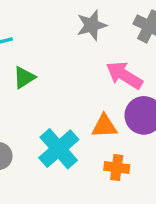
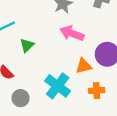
pink arrow: (124, 75) -> (72, 33), moved

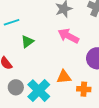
orange triangle: (84, 66) -> (64, 77), moved
cyan cross: (58, 86) -> (39, 91), moved

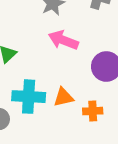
cyan cross: (39, 91) -> (29, 97), moved, turned -35

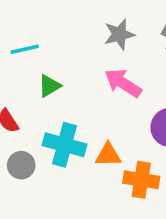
orange cross: (93, 111) -> (141, 180), size x1.4

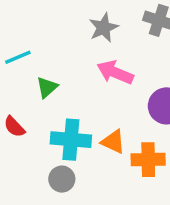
orange triangle: (108, 155) -> (113, 142), turned 36
gray circle: (21, 165) -> (62, 179), moved

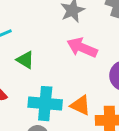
green triangle: (47, 87) -> (25, 60), turned -48

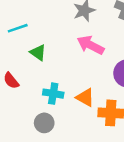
cyan cross: (45, 104) -> (53, 94), size x0.7

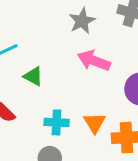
orange triangle: (85, 97) -> (95, 123), turned 36

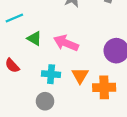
pink arrow: (94, 61) -> (66, 43), moved

